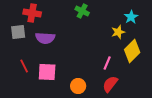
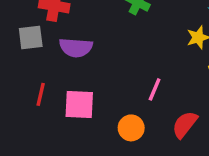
pink line: (107, 63) -> (155, 89), moved
red line: (24, 66) -> (41, 94), turned 40

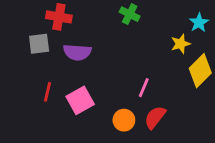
pink square: (79, 104) -> (80, 100), turned -32
red semicircle: (185, 125) -> (155, 117), moved

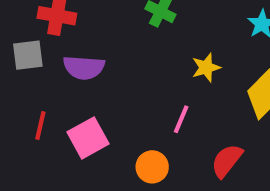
yellow star: (181, 44) -> (206, 68), moved
red semicircle: (155, 117) -> (227, 161), moved

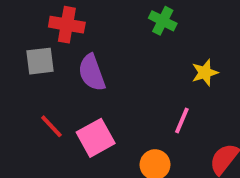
purple semicircle: (84, 68) -> (92, 73), turned 66
red line: (40, 125) -> (51, 126), turned -56

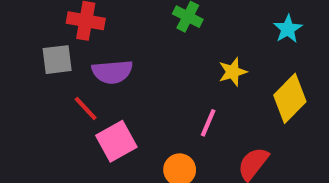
purple semicircle: (92, 73) -> (112, 72), turned -75
red line: (51, 126) -> (86, 109), moved

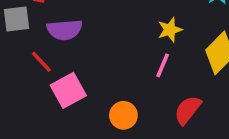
pink line: (208, 123) -> (163, 65), moved

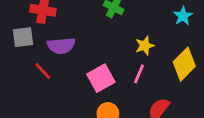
pink square: (68, 90) -> (101, 78), moved

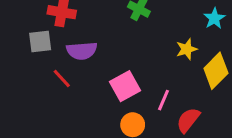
yellow star: (145, 46) -> (187, 49), moved
pink line: (139, 74) -> (163, 100), moved

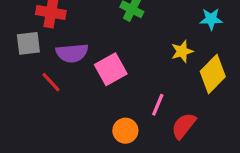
cyan star: (214, 18) -> (211, 19), turned 30
pink square: (125, 86) -> (111, 69), moved

